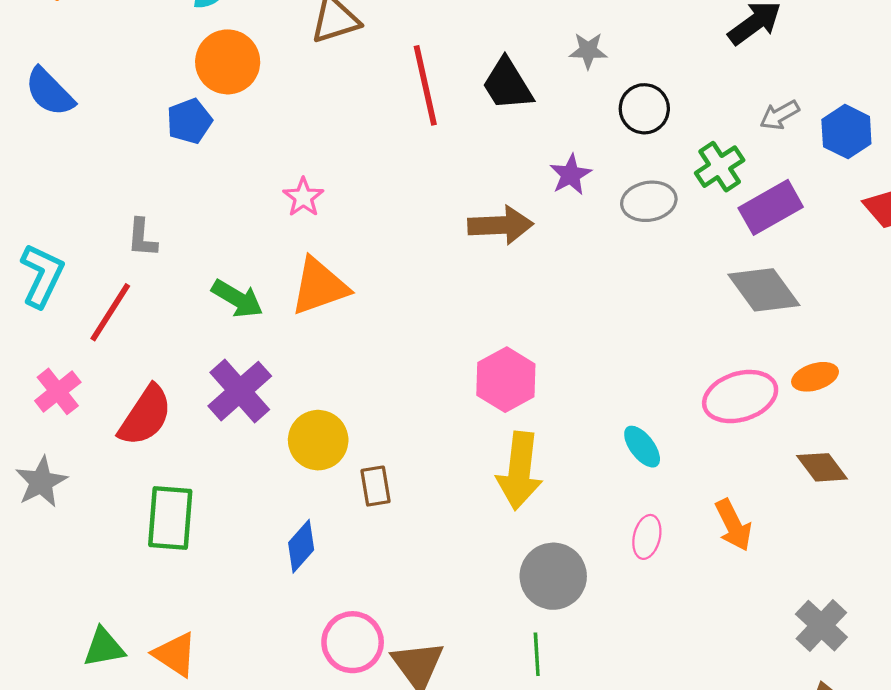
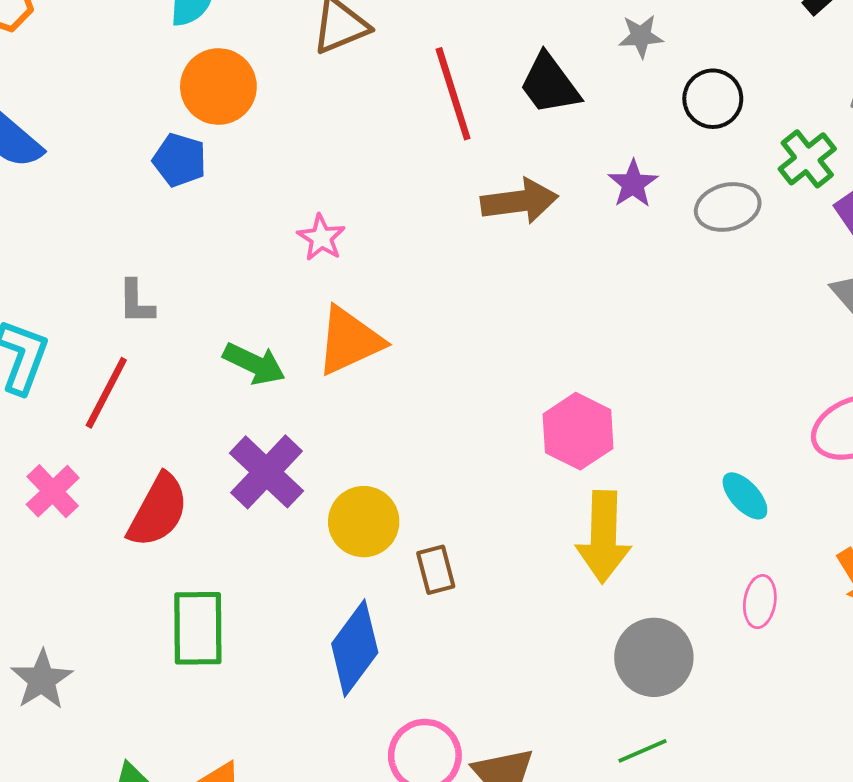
blue pentagon: (189, 121) -> (180, 160), turned -30
brown arrow: (501, 225) -> (519, 201), moved
gray star: (41, 482) -> (42, 680), moved
blue diamond: (301, 546) -> (355, 648), size x1.5
green line: (537, 654) -> (643, 751), turned 75

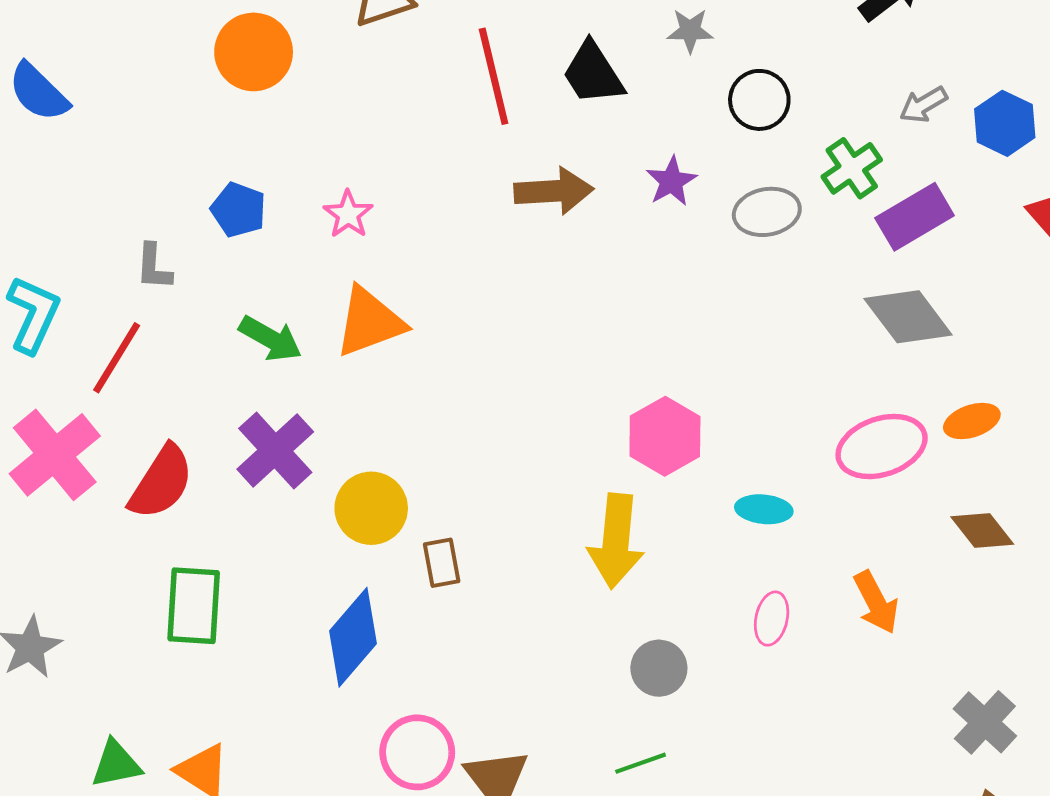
blue pentagon: (180, 160) -> (238, 210), moved
pink hexagon: (578, 431) -> (665, 436), moved
pink cross: (53, 491) -> (55, 455), size x1.6
cyan ellipse: (745, 496) -> (764, 509), turned -46
gray circle: (654, 657) -> (659, 668), size x0.7

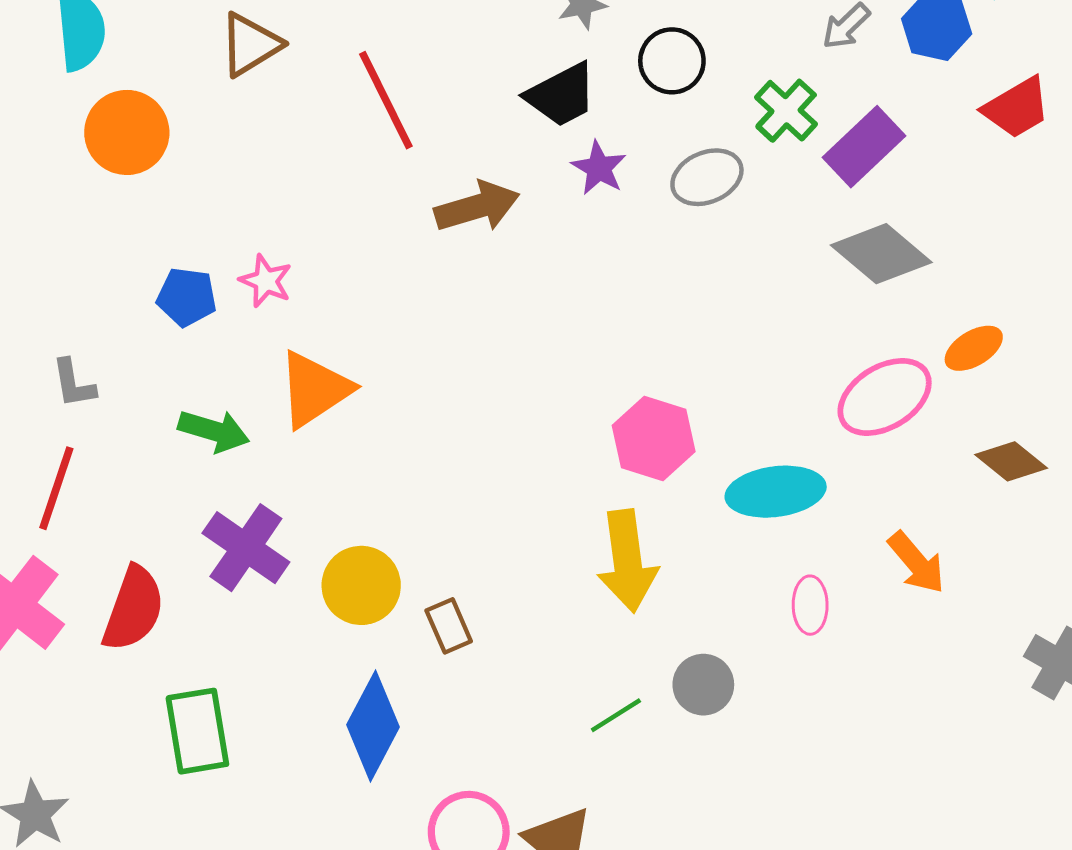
black trapezoid: (593, 73) -> (561, 95), moved, turned -72
blue pentagon: (238, 210) -> (187, 297), moved
cyan ellipse: (764, 509) -> (776, 492), size x1.6
green line: (641, 763) -> (616, 715), moved

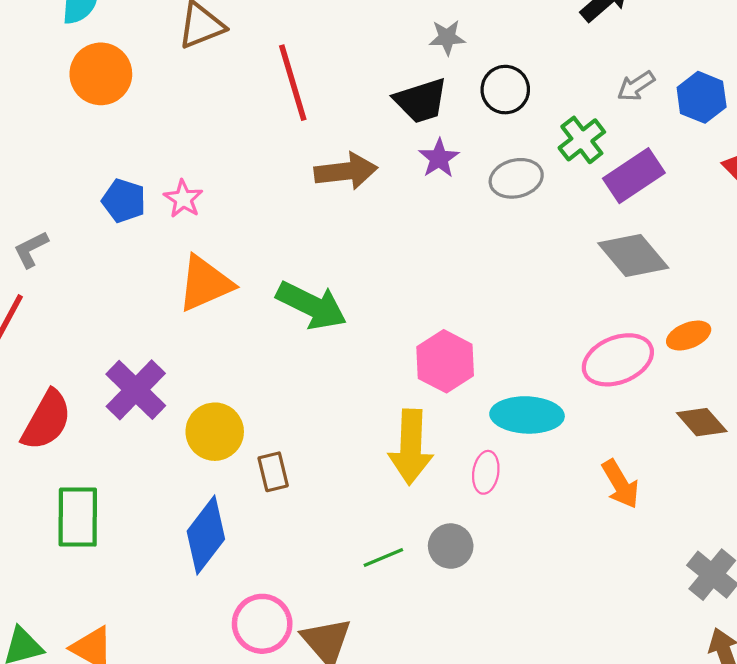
gray L-shape: (73, 383) -> (31, 249), turned 63
green arrow: (214, 431) -> (311, 305), moved, size x1.4
pink ellipse: (810, 605) -> (486, 472), moved

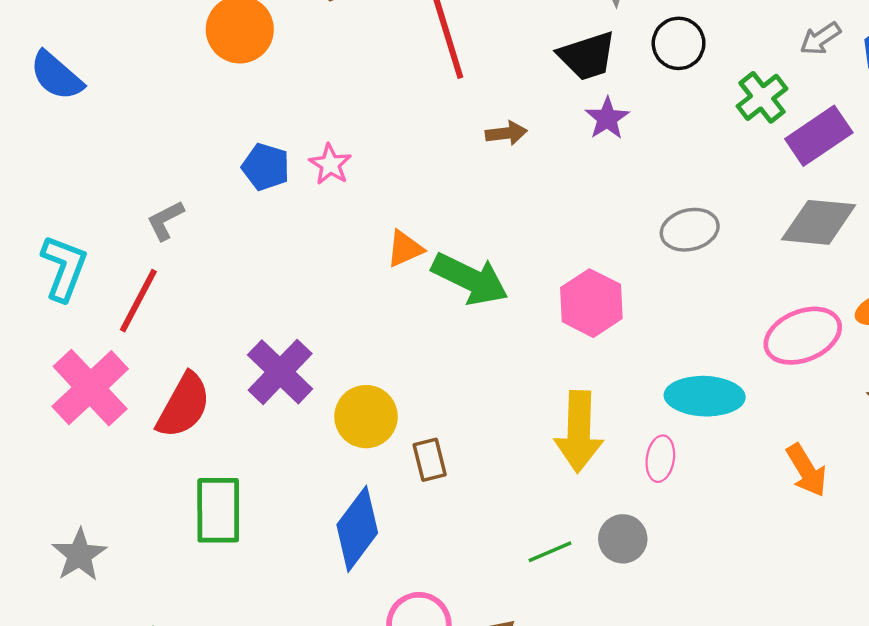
brown arrow: (346, 171) -> (506, 133), size x0.6
gray ellipse: (516, 178) -> (690, 230), moved
gray diamond: (633, 255) -> (819, 222), turned -44
orange triangle: (205, 284) -> (405, 249), moved, size x0.6
pink hexagon: (445, 361) -> (591, 303), moved

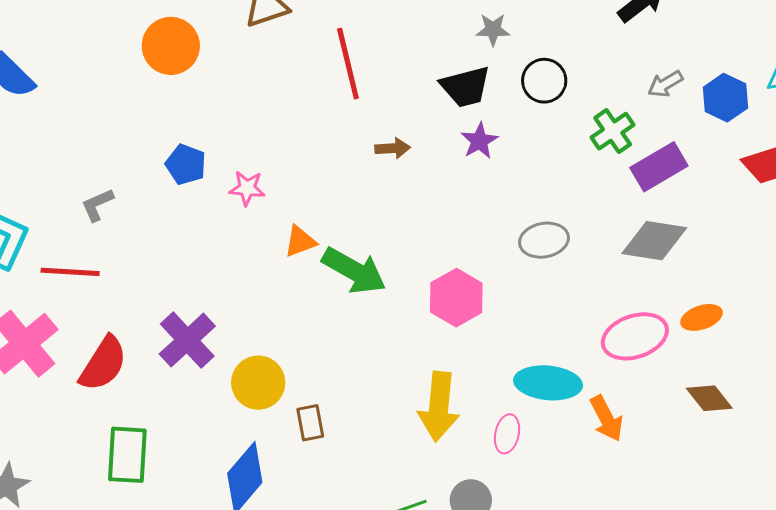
pink star: (330, 164) -> (247, 188), moved, turned -30
red line: (138, 301) -> (70, 272), turned 62
orange arrow: (806, 470) -> (606, 418), moved

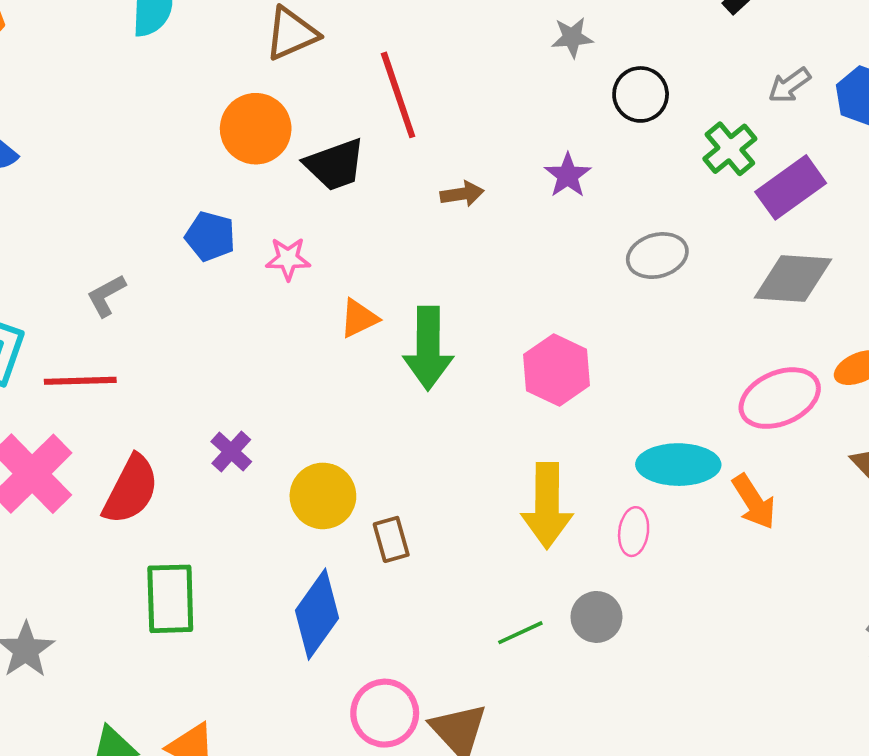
orange circle: (171, 46) -> (256, 129), moved
black trapezoid: (466, 87) -> (335, 165), moved
gray ellipse: (544, 240) -> (657, 256), moved
green arrow: (354, 271) -> (428, 348), turned 66
purple cross: (187, 340) -> (231, 452), size x0.6

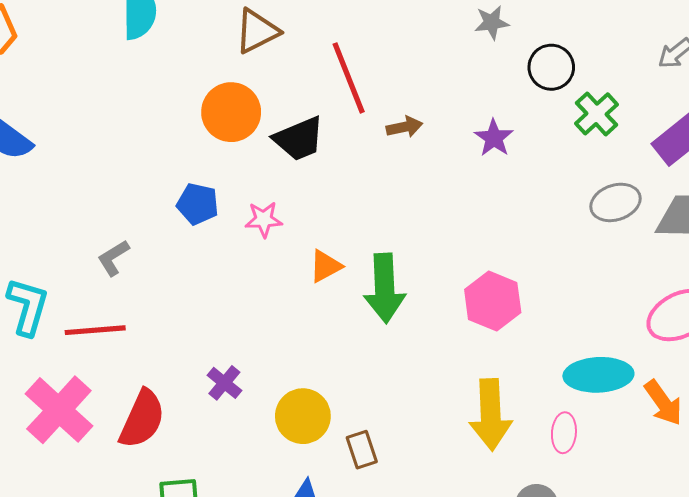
green cross: (730, 149) -> (597, 114), moved
brown arrow: (462, 194) -> (404, 127), moved
gray ellipse: (657, 256) -> (615, 202), moved

